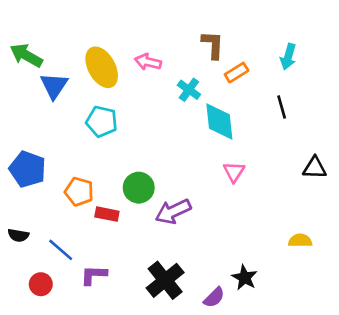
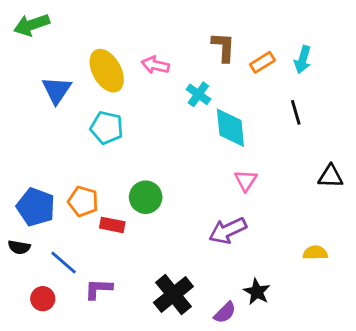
green arrow: (26, 55) -> (32, 25), moved, turned -48
orange rectangle: (237, 73) -> (262, 62), moved
blue pentagon: (28, 169) -> (36, 207), moved
purple arrow: (173, 211) -> (228, 231), moved

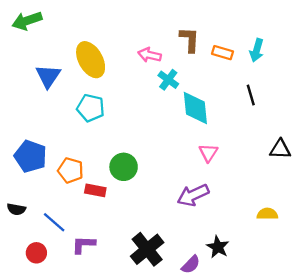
orange rectangle: (262, 62) -> (223, 53), turned 48
pink arrow: (155, 65) -> (149, 55), moved
blue pentagon: (36, 207) -> (31, 156), moved

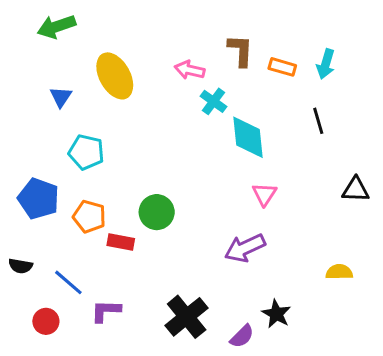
green arrow: (27, 21) -> (56, 27), moved
blue triangle: (48, 76) -> (61, 97), size x0.7
cyan pentagon: (91, 108) -> (86, 152), moved

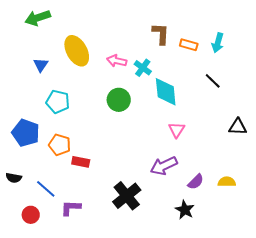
pink arrow: (190, 70) -> (117, 61), moved
black line: (318, 121) -> (213, 81), turned -30
green circle: (157, 212) -> (119, 100), moved
black cross: (187, 317) -> (127, 196), moved
purple semicircle: (242, 336) -> (196, 182), moved

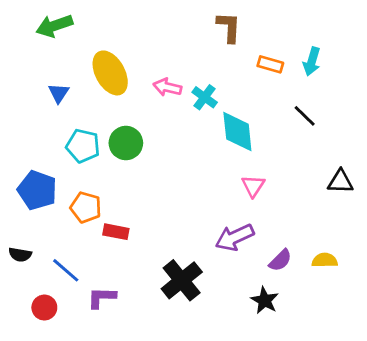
brown L-shape: (161, 34) -> (229, 27), moved
green circle: (119, 100) -> (126, 143), moved

